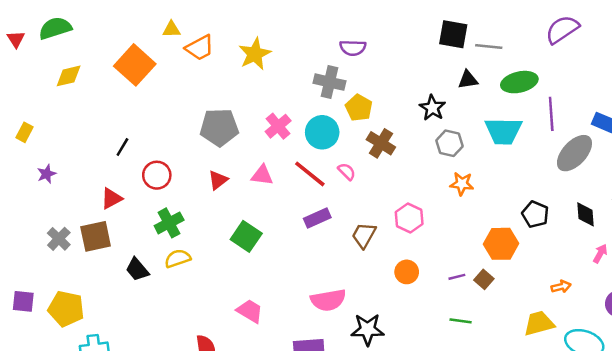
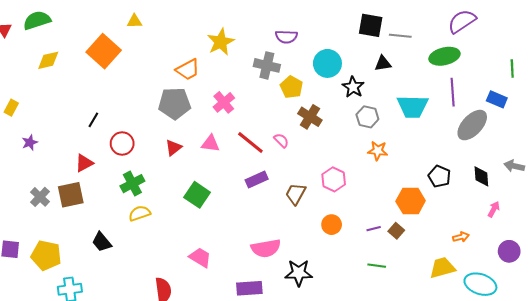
orange trapezoid: (200, 48) -> (188, 70), moved
yellow star: (255, 54) -> (221, 42), moved
green ellipse: (519, 82) -> (444, 56), moved
cyan circle: (322, 132) -> (327, 63), moved
black trapezoid: (137, 269) -> (102, 242), moved

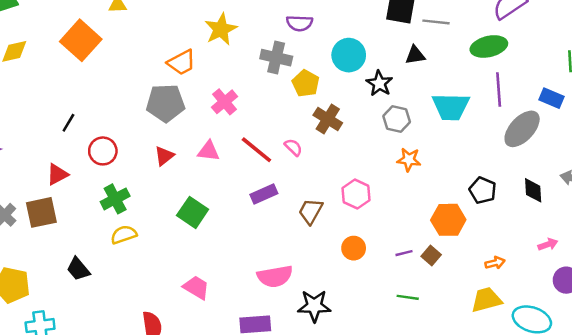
pink arrow: (494, 209) -> (548, 244), moved, turned 42
orange arrow: (461, 237) -> (495, 263), moved

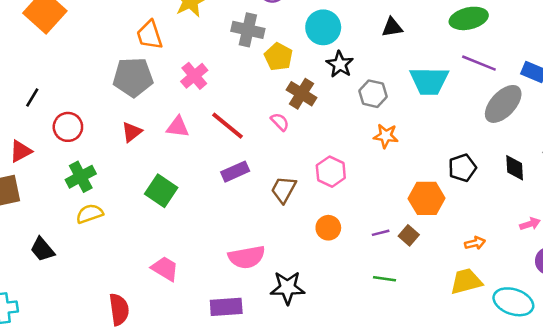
orange trapezoid: (181, 62) -> (150, 35), turned 100
black star: (379, 83) -> (340, 64), moved
purple line: (499, 90) -> (479, 63), turned -64
pink semicircle: (293, 147) -> (280, 122), moved
black pentagon: (483, 190) -> (462, 168), turned 30

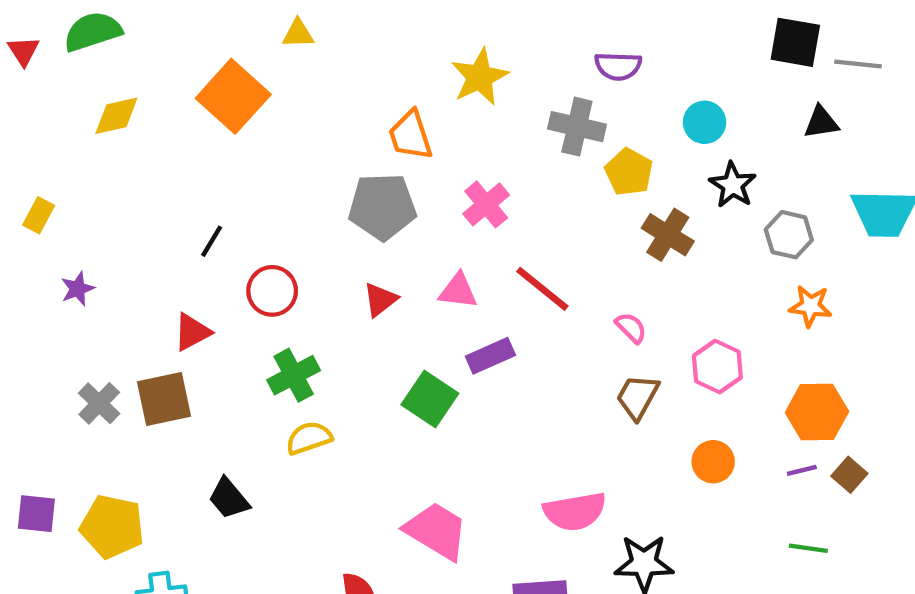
cyan circle: (323, 27) -> (705, 122), size x0.7
pink semicircle: (280, 122) -> (631, 328), moved
purple rectangle: (235, 172) -> (490, 356), moved
orange hexagon: (427, 198) -> (817, 412), moved
pink trapezoid: (165, 269) -> (436, 531), size x1.4

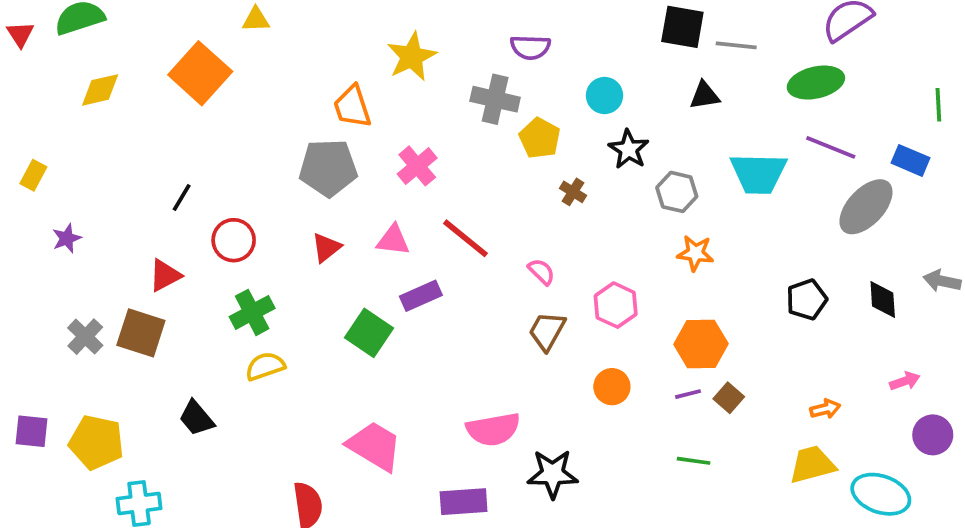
brown cross: (668, 235) -> (573, 192), size x0.6
brown square: (164, 399) -> (141, 333), turned 30

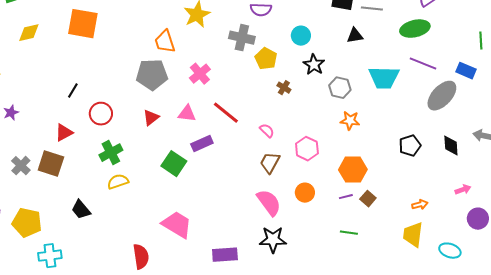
orange square: (200, 73) -> (83, 24), turned -32
pink semicircle: (493, 429) -> (269, 203), moved, turned -116
yellow trapezoid: (812, 465) -> (413, 235), turned -68
cyan ellipse: (881, 494) -> (450, 251), size x0.7

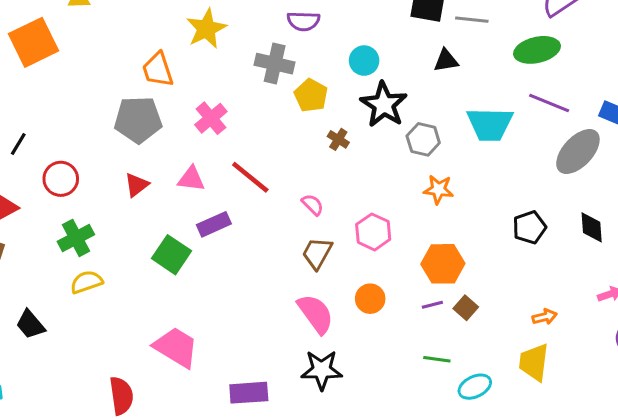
orange square: (83, 24) -> (33, 42), turned -36
black star: (314, 65) -> (384, 105), size x1.4
cyan ellipse: (450, 251) -> (475, 387), moved, turned -45

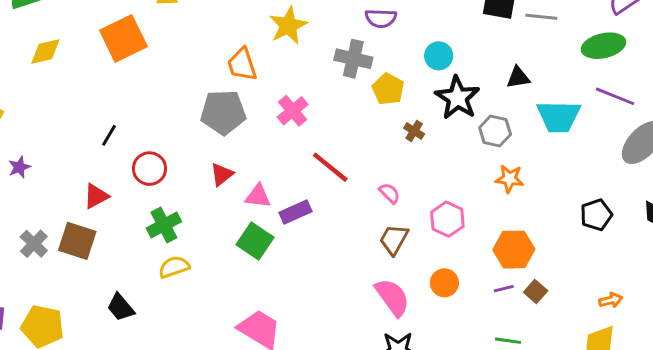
black triangle: (446, 61) -> (518, 78), moved
pink triangle: (191, 179) -> (258, 196), moved

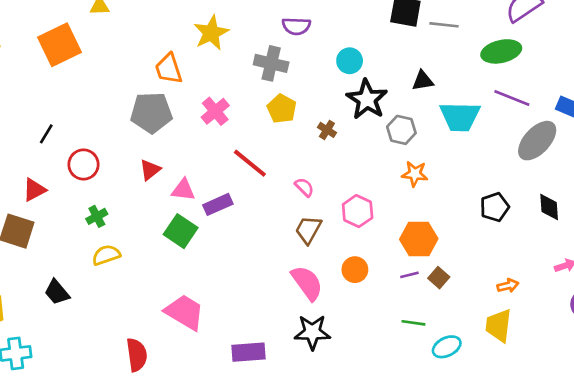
yellow pentagon: (388, 89) -> (282, 109), moved
green cross: (164, 225) -> (97, 216), size x0.7

